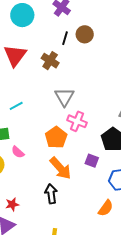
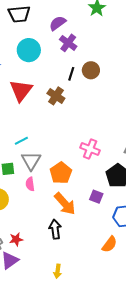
gray triangle: (64, 97) -> (31, 161), moved
pink cross: (77, 121) -> (90, 149), moved
pink semicircle: (18, 152) -> (30, 184), moved, turned 40

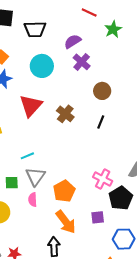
black line: (71, 74) -> (101, 122), moved
pink cross: (90, 149) -> (103, 179), moved
purple square: (96, 197) -> (98, 217), turned -32

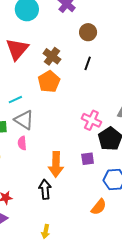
gray triangle: (35, 176) -> (24, 120), turned -30
orange pentagon: (64, 191) -> (49, 82), moved
orange arrow: (66, 222) -> (56, 164), turned 40

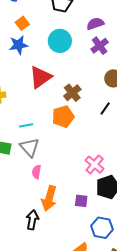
pink semicircle: (22, 143) -> (36, 172), moved

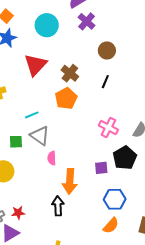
pink cross: (95, 165) -> (108, 128), moved
purple square: (81, 201) -> (101, 168), moved
blue hexagon: (102, 228) -> (115, 199), moved

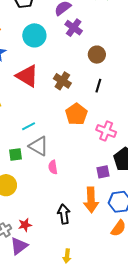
red triangle: (35, 65) -> (27, 76), turned -35
orange pentagon: (66, 98) -> (76, 114), moved
orange arrow: (70, 181) -> (91, 200), moved

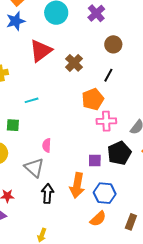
red triangle: (27, 76) -> (41, 51), turned 40
orange pentagon: (76, 114) -> (93, 99), moved
pink cross: (106, 131) -> (106, 121), turned -36
gray triangle: (39, 146) -> (34, 168), moved

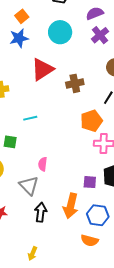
brown cross: (74, 63) -> (75, 83), turned 30
orange semicircle: (98, 219) -> (90, 240), turned 54

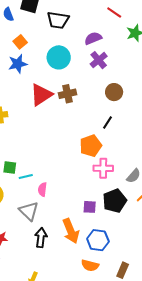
brown cross: (75, 83) -> (68, 94), moved
cyan line: (30, 118) -> (26, 176), moved
orange arrow: (71, 206) -> (71, 231), turned -35

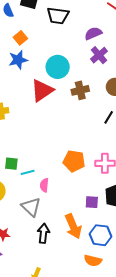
cyan circle: (59, 57) -> (58, 67), moved
brown cross: (68, 94) -> (80, 90), moved
orange pentagon: (91, 146) -> (74, 161), moved, turned 30

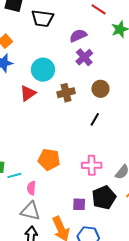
red triangle: (42, 90) -> (28, 93), size x0.7
orange pentagon: (74, 161) -> (49, 159), moved
gray triangle: (31, 207) -> (30, 211), moved, turned -30

